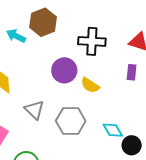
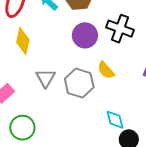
purple circle: (64, 70) -> (85, 35), moved
gray hexagon: (71, 121) -> (79, 83), moved

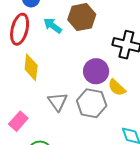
purple circle: (85, 35) -> (96, 71), moved

